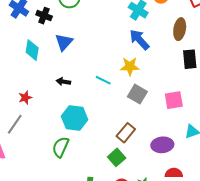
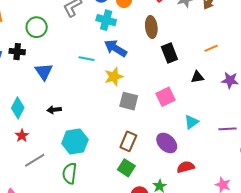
cyan diamond: (32, 50) -> (18, 108), moved, turned 35
cyan line: (103, 80) -> (87, 59), moved
gray line: (15, 124) -> (35, 160), moved, turned 40
purple ellipse: (162, 145) -> (167, 143), turned 65

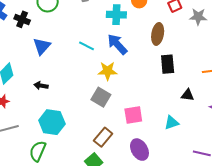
cyan cross: (106, 20) -> (116, 15), turned -30
pink square: (165, 97) -> (133, 115), moved
gray square: (129, 101) -> (101, 97), moved
cyan triangle: (191, 122) -> (172, 123), moved

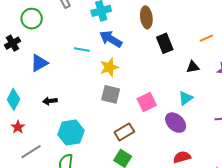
black cross: (22, 19) -> (13, 43), turned -35
blue triangle: (42, 46) -> (39, 63), turned 36
brown rectangle: (103, 137) -> (124, 132), turned 36
purple ellipse: (139, 150) -> (176, 123), moved

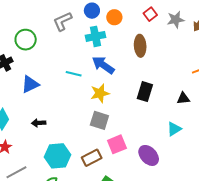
black rectangle: (165, 43) -> (145, 92), moved, turned 36
pink square: (147, 102) -> (117, 144), moved
purple ellipse: (176, 123) -> (149, 155), moved
brown rectangle: (124, 132) -> (92, 158), moved

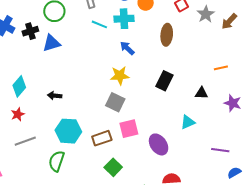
gray star: (176, 20) -> (206, 14), turned -30
blue arrow: (103, 65) -> (127, 48), size x0.7
cyan line: (74, 74) -> (99, 24), moved
blue triangle: (30, 84) -> (51, 43), moved

